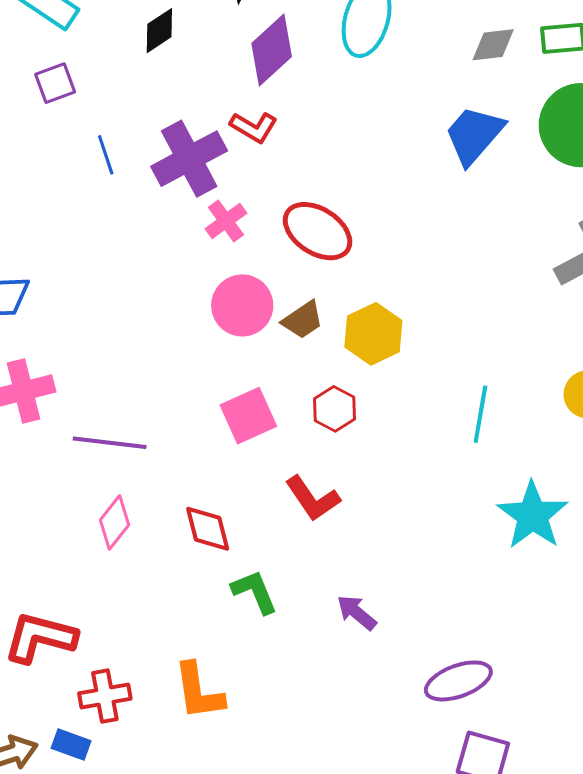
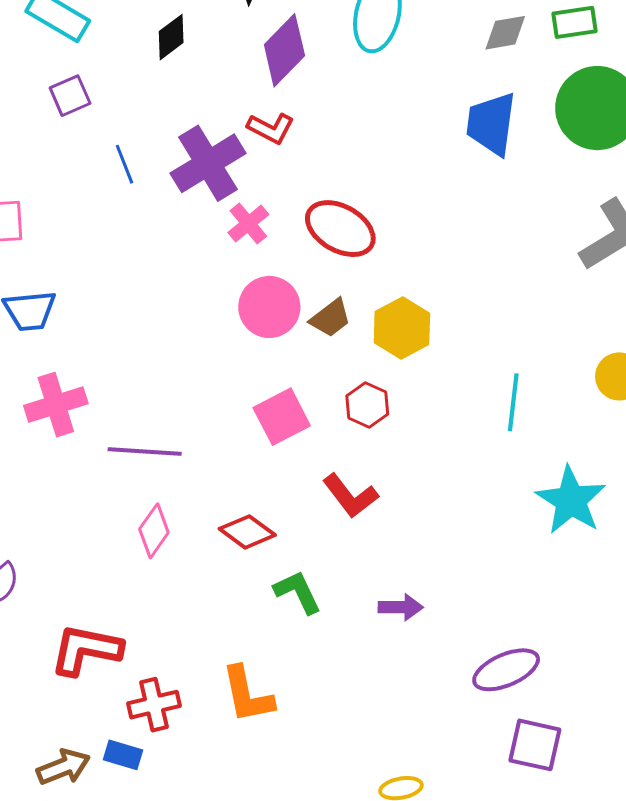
blue trapezoid: (474, 135) -> (491, 124), turned -30
red diamond: (208, 529) -> (247, 532), turned -36
purple arrow: (357, 613) -> (401, 607), turned 144

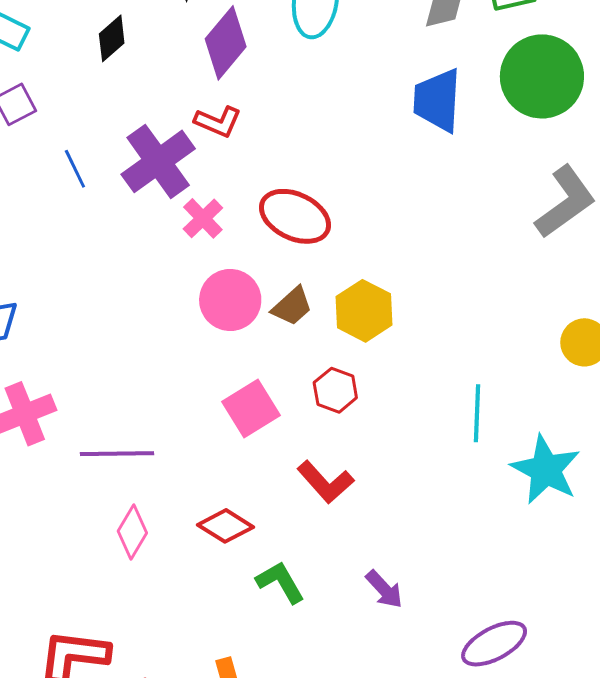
cyan line: (513, 402) -> (477, 413), moved
purple arrow: (401, 607) -> (384, 589), turned 51

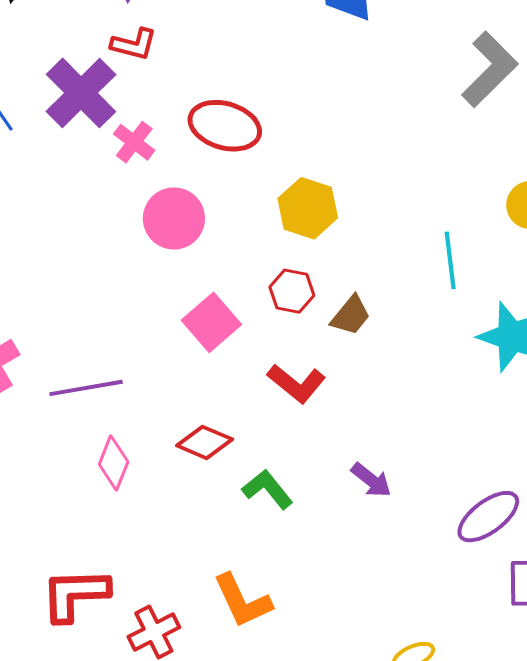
brown trapezoid: (292, 306) -> (351, 315), moved
cyan line: (477, 413) -> (450, 260), moved

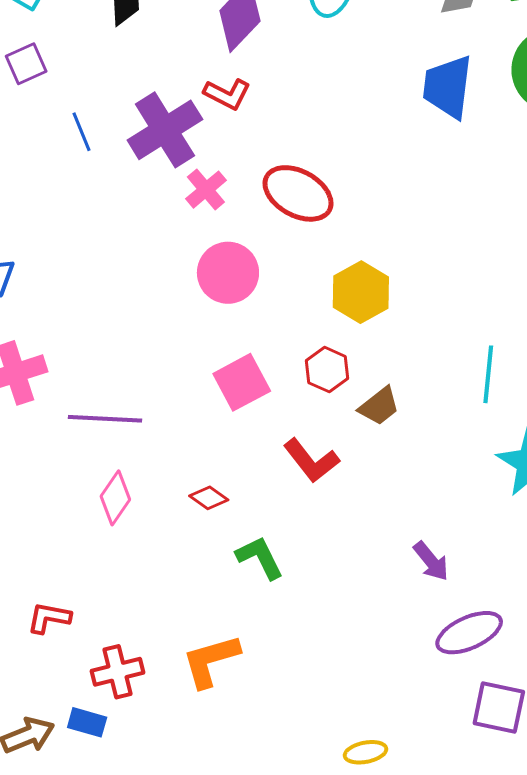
red diamond: (205, 442) -> (209, 498), size x0.7
purple arrow: (371, 480) -> (431, 561), moved
red L-shape: (75, 594) -> (49, 618), size x0.6
orange L-shape: (242, 601) -> (211, 661), turned 86

